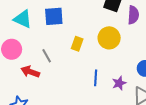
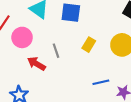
blue line: (96, 78) -> (101, 82), turned 63

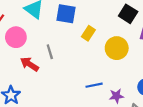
yellow rectangle: (89, 45) -> (88, 33), moved

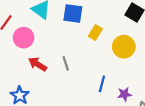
gray line: (50, 52) -> (66, 63), moved
blue line: (94, 85) -> (102, 84), turned -63

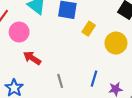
gray line: (66, 63) -> (60, 81), moved

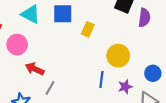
yellow circle: (116, 43) -> (118, 56), moved
gray line: (60, 81) -> (50, 88), moved, turned 56

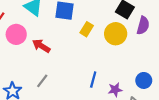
yellow circle: (118, 56) -> (116, 34), moved
red arrow: (35, 69) -> (41, 46), moved

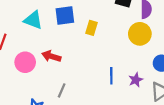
pink circle: (16, 34) -> (25, 62), moved
yellow circle: (116, 34) -> (140, 34), moved

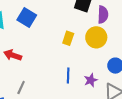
blue square: (65, 15) -> (27, 18), turned 36
yellow rectangle: (91, 28) -> (68, 38), moved

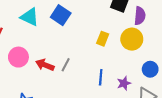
red arrow: (13, 55) -> (45, 65), moved
gray line: (21, 87) -> (66, 65), moved

